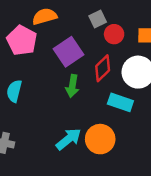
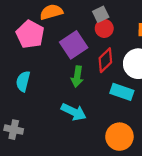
red circle: (114, 34) -> (104, 28), moved
cyan arrow: (69, 139) -> (74, 112), moved, turned 65
orange circle: (100, 139) -> (119, 137), moved

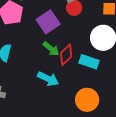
red diamond: (105, 60) -> (66, 55), moved
green arrow: (77, 77) -> (51, 49), turned -60

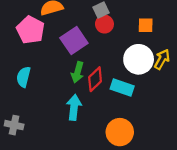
green arrow: (51, 49) -> (77, 72), turned 66
cyan arrow: (48, 79) -> (74, 107), turned -110

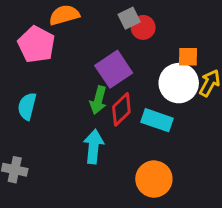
red circle: (104, 24) -> (143, 27), moved
orange square: (146, 25) -> (188, 57), moved
purple square: (74, 40) -> (114, 69), moved

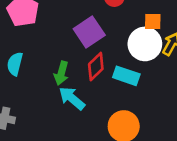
green arrow: (98, 100) -> (61, 73), moved
cyan arrow: (94, 147) -> (72, 98), turned -56

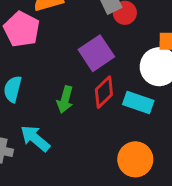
cyan arrow: (72, 98) -> (35, 138), moved

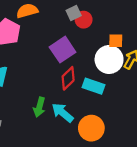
green arrow: (65, 100) -> (39, 107), moved
cyan arrow: (35, 138) -> (63, 113), moved

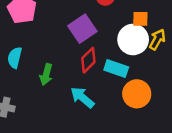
green arrow: (39, 107) -> (46, 75), moved
orange circle: (91, 128) -> (137, 94), moved

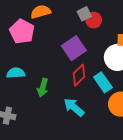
cyan semicircle: (15, 58) -> (16, 73), turned 72
cyan rectangle: (116, 68) -> (103, 82), turned 36

